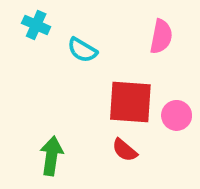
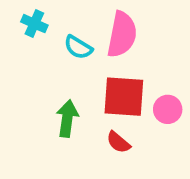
pink semicircle: (161, 37) -> (122, 34), moved, size x1.4
green arrow: (51, 156) -> (67, 119), moved

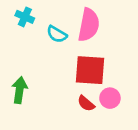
pink circle: (168, 109) -> (110, 98), moved
green arrow: (67, 119) -> (19, 90), moved

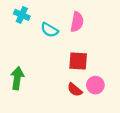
pink semicircle: (89, 25) -> (77, 22), size x0.7
red square: (90, 70) -> (78, 61), size x0.7

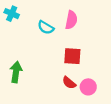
cyan cross: (22, 15) -> (12, 14), moved
pink circle: (95, 85) -> (88, 87), moved

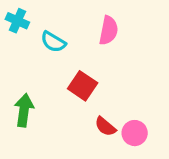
cyan semicircle: (46, 27) -> (53, 42), moved
red square: (72, 56) -> (83, 86), moved, turned 30

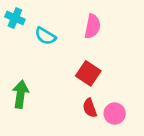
red square: (83, 86) -> (88, 73), moved
red semicircle: (105, 127) -> (90, 108), turned 30

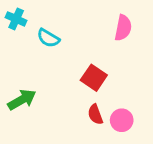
pink semicircle: (92, 26) -> (123, 28), moved
green arrow: (20, 94) -> (22, 100), turned 52

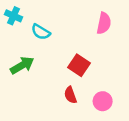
green arrow: (22, 100) -> (22, 65), moved
red semicircle: (95, 114) -> (70, 95), moved

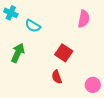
green arrow: (22, 65) -> (18, 53), turned -36
pink circle: (103, 101) -> (93, 85), moved

